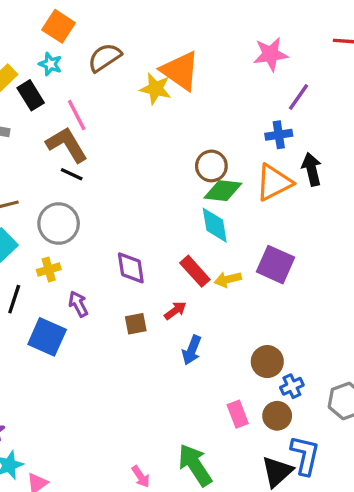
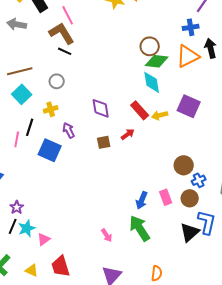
gray circle: (59, 224) -> (57, 81), size x0.6
blue arrow: (192, 350) -> (142, 200), moved

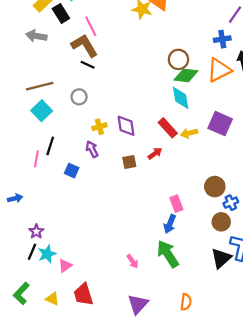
yellow cross: (51, 109) -> (99, 127), moved
blue square: (50, 150) -> (72, 171), size x0.6
pink rectangle: (166, 197) -> (176, 204), moved

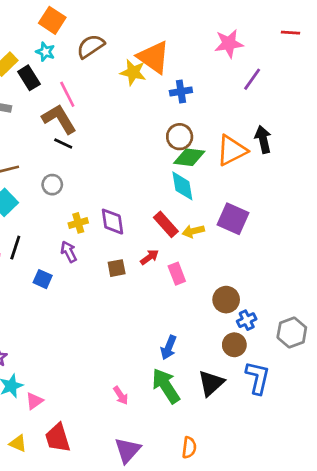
blue cross: (222, 39) -> (181, 91), moved
pink rectangle: (176, 204) -> (177, 274), moved
black triangle: (221, 258) -> (211, 383), moved

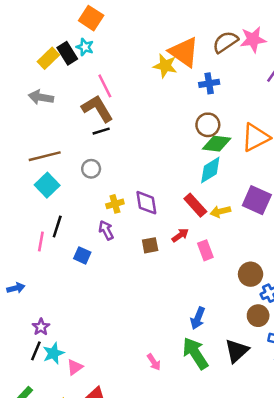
brown semicircle: (91, 46) -> (225, 42), moved
black rectangle: (29, 78) -> (67, 53), moved
black line: (63, 144) -> (101, 131), turned -42
cyan diamond: (182, 186) -> (210, 170), turned 68

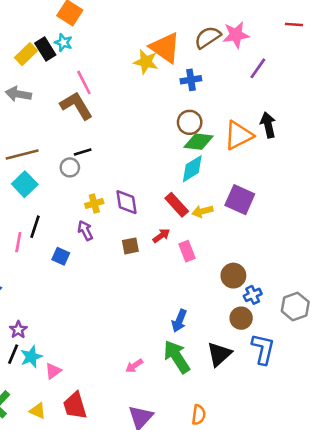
black line: (101, 131) -> (83, 152), moved
pink arrow: (154, 362) -> (134, 366), turned 90

